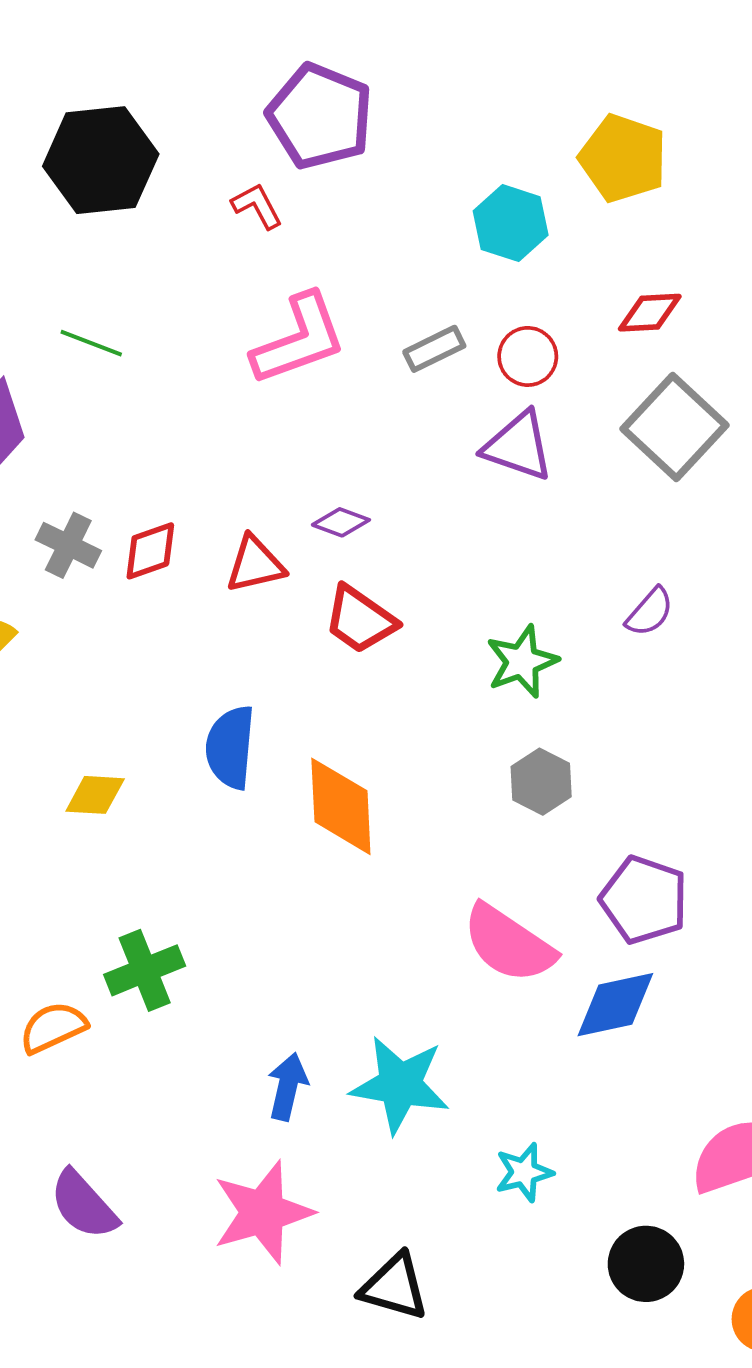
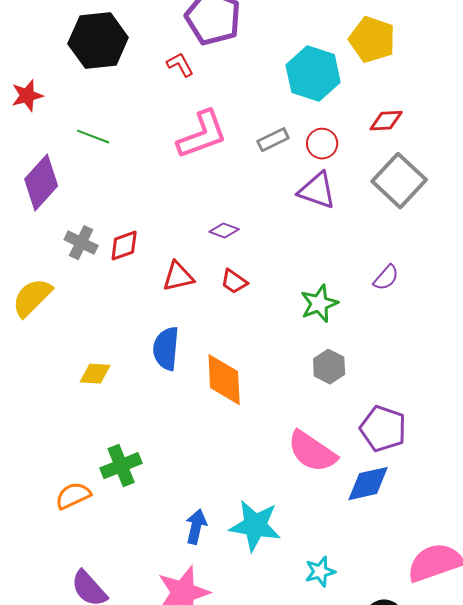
cyan hexagon: (511, 223) -> (313, 74), size x1.4
red triangle: (255, 564) -> (178, 277), moved
red trapezoid: (360, 620) -> (234, 282), size x0.7

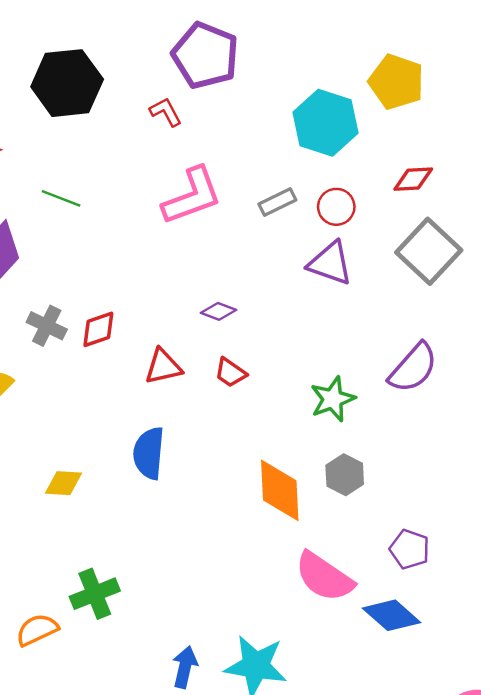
purple semicircle: (386, 278) -> (413, 368), size x1.6
orange diamond: (224, 380) -> (280, 490), moved
purple pentagon: (383, 429) -> (410, 549), size x0.7
blue diamond: (368, 484) -> (392, 615), turned 54

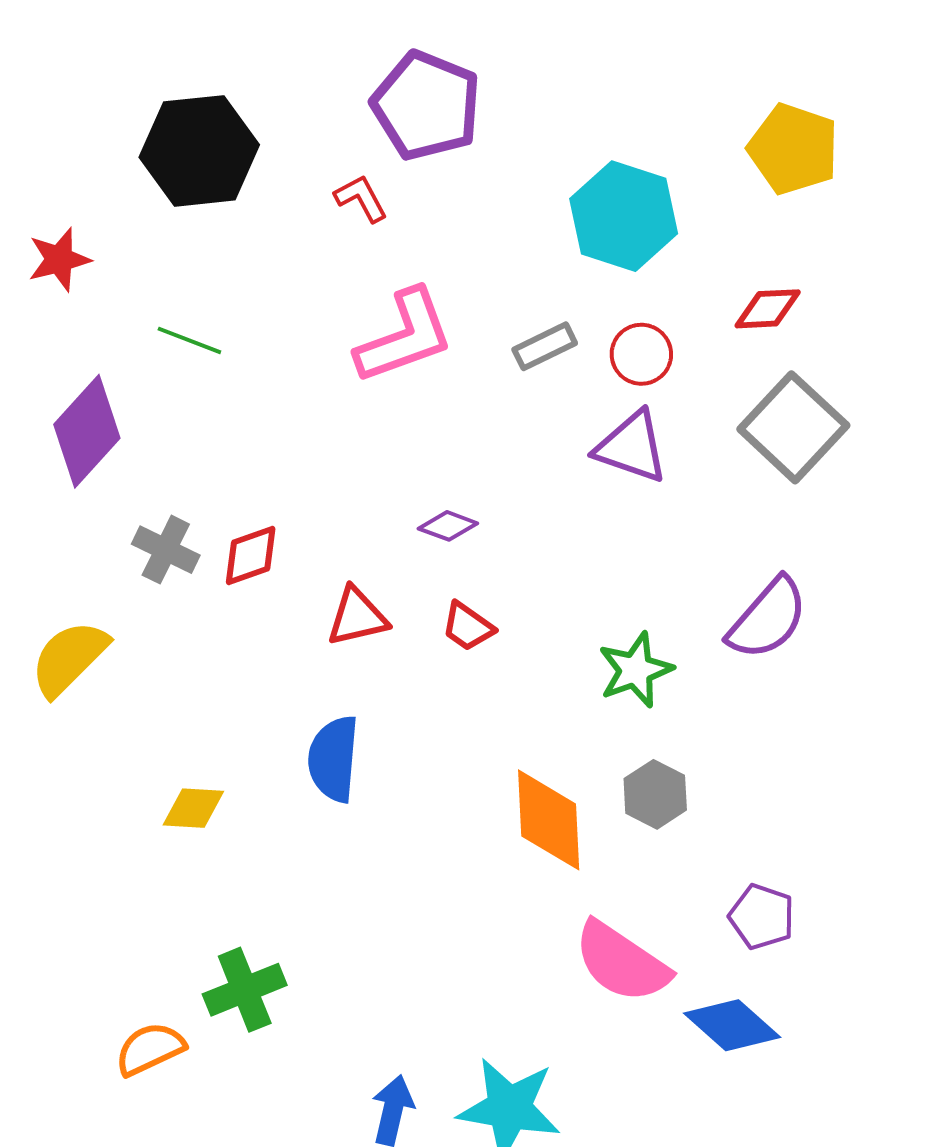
yellow pentagon: (396, 82) -> (793, 149), moved

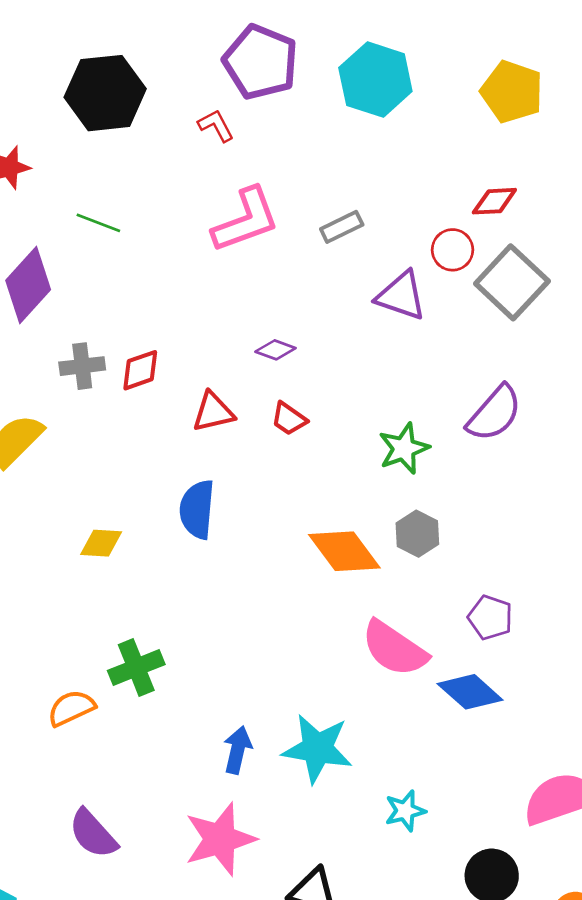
cyan hexagon: (624, 216) -> (375, 80), moved
red circle: (641, 354) -> (453, 250), moved
gray cross: (166, 550) -> (82, 366), turned -33
orange diamond: (549, 820) -> (344, 551), turned -34

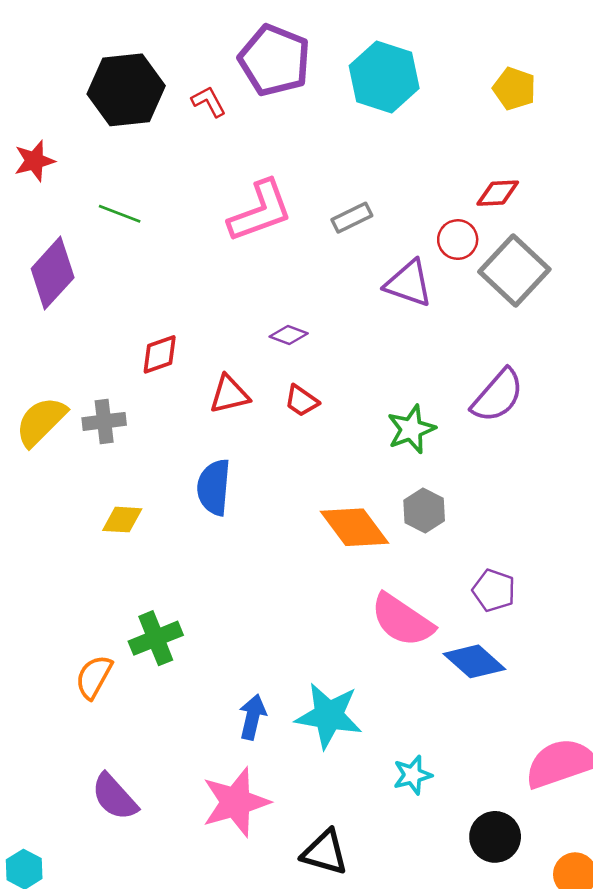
yellow pentagon: (512, 92) -> (514, 89), size x0.7
red L-shape: (216, 126) -> (209, 101), moved
gray cross: (82, 366) -> (104, 421), moved
orange semicircle: (71, 708) -> (94, 677), turned -36

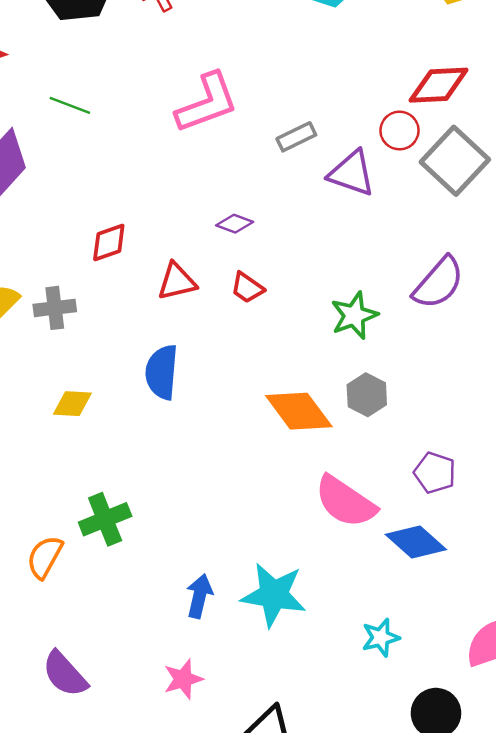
red diamond: (498, 193) -> (439, 85), size x1.4
gray rectangle: (352, 218) -> (296, 137), moved
cyan star: (413, 775) -> (381, 638), moved
pink star: (236, 802) -> (183, 679), size x0.6

